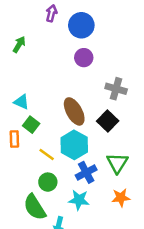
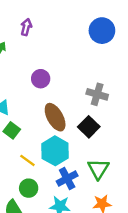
purple arrow: (51, 13) -> (26, 27), moved
blue circle: (81, 25) -> (102, 31), moved
purple circle: (84, 58) -> (41, 79), moved

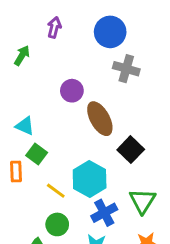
blue circle: (102, 31) -> (110, 32), moved
gray cross: (97, 94) -> (126, 69), moved
brown ellipse: (55, 117) -> (100, 119), moved

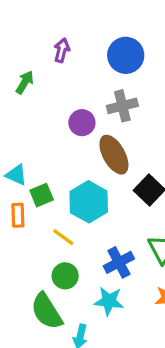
gray cross: (126, 69) -> (122, 106), moved, turned -30
cyan triangle: (25, 126) -> (16, 175), moved
green square: (37, 154) -> (42, 195), turned 30
cyan hexagon: (90, 179) -> (89, 202), moved

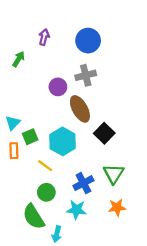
cyan triangle: (16, 175) -> (13, 123), turned 49

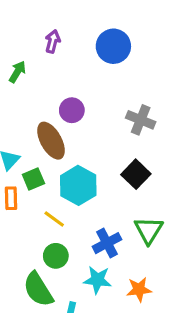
gray cross: (86, 75) -> (141, 120), moved, turned 36
brown ellipse: (80, 109) -> (51, 141), moved
orange star: (117, 207) -> (139, 289), moved

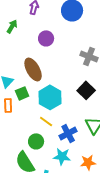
purple circle: (72, 110) -> (46, 38), moved
yellow line: (54, 219) -> (46, 121), moved

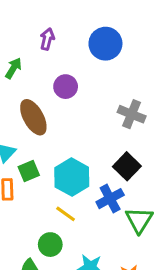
brown ellipse: (33, 69) -> (33, 117), moved
blue cross: (68, 133) -> (110, 199), moved

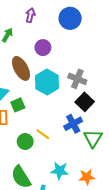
gray cross: (132, 114) -> (77, 79), moved
cyan hexagon: (72, 177) -> (47, 82), moved
green circle: (50, 245) -> (25, 142), moved

